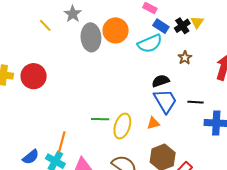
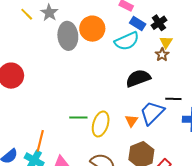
yellow triangle: (197, 22) -> (166, 42), moved
yellow line: (45, 25) -> (27, 14), moved
black semicircle: (161, 81) -> (138, 78), size x1.4
blue trapezoid: (165, 101) -> (152, 113), moved, turned -104
orange triangle: (153, 123) -> (131, 121), turned -40

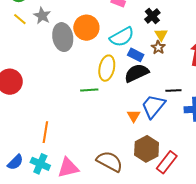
blue rectangle: (138, 23) -> (136, 55), moved
green line: (78, 117) -> (89, 90), moved
yellow ellipse: (101, 124) -> (107, 68), moved
orange line: (40, 141) -> (45, 132), moved

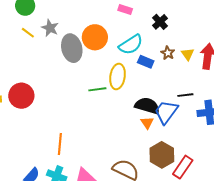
yellow triangle: (161, 35) -> (188, 54), moved
black semicircle: (137, 73) -> (147, 106), moved, turned 45
green line: (89, 90) -> (97, 89), moved

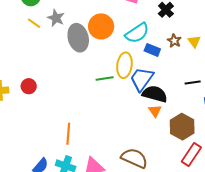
red circle: (21, 96) -> (29, 86), size x0.6
blue trapezoid: (166, 112) -> (142, 79), moved
brown hexagon: (162, 155) -> (182, 127), moved

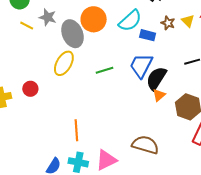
yellow ellipse: (124, 65) -> (64, 63), moved, turned 30
black semicircle: (155, 94) -> (156, 78), turned -65
orange triangle: (155, 111) -> (159, 95), turned 32

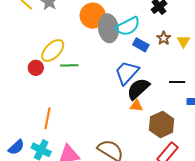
gray ellipse: (72, 34) -> (108, 28), moved
green line: (104, 70) -> (69, 65), moved
red circle: (30, 89) -> (36, 68), moved
orange triangle: (159, 95) -> (136, 106), turned 32

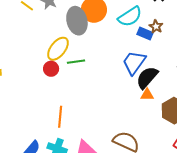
gray ellipse: (108, 28) -> (77, 21), moved
brown star: (164, 38) -> (156, 27), moved
red circle: (36, 68) -> (51, 69), moved

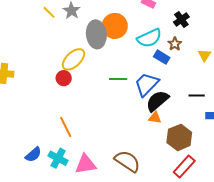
brown star: (156, 27) -> (175, 44), moved
green line: (76, 62) -> (118, 79), moved
orange line: (60, 117) -> (66, 127), turned -40

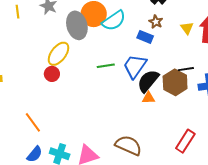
yellow line: (49, 12) -> (18, 12), moved, turned 48
cyan semicircle: (149, 38) -> (114, 21), moved
orange line: (66, 127) -> (33, 122), moved
brown hexagon: (179, 137) -> (175, 82), moved

